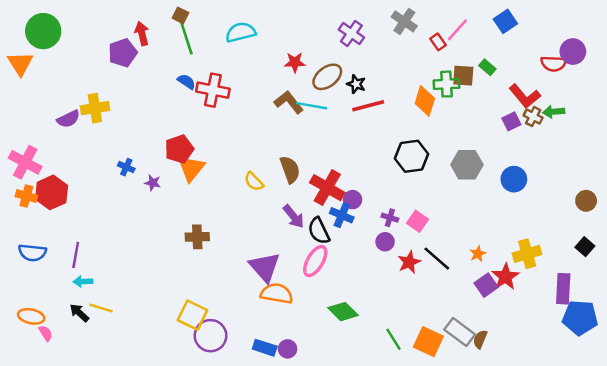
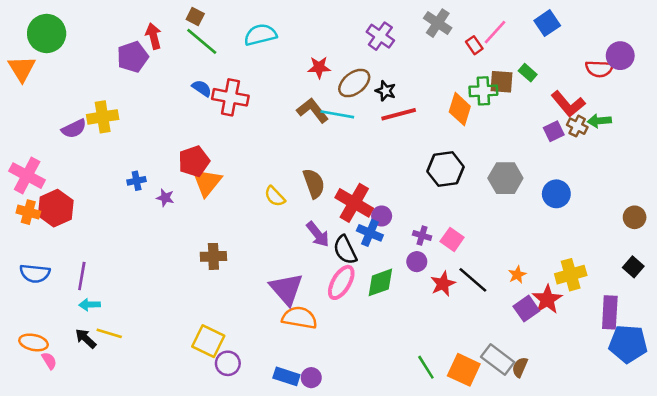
green line: (186, 38) -> (202, 41), turned -32
blue cross: (126, 167) -> (137, 181), turned -35
green diamond: (343, 312) -> (380, 282), moved, turned -64
purple circle: (211, 336) -> (228, 363), size x0.7

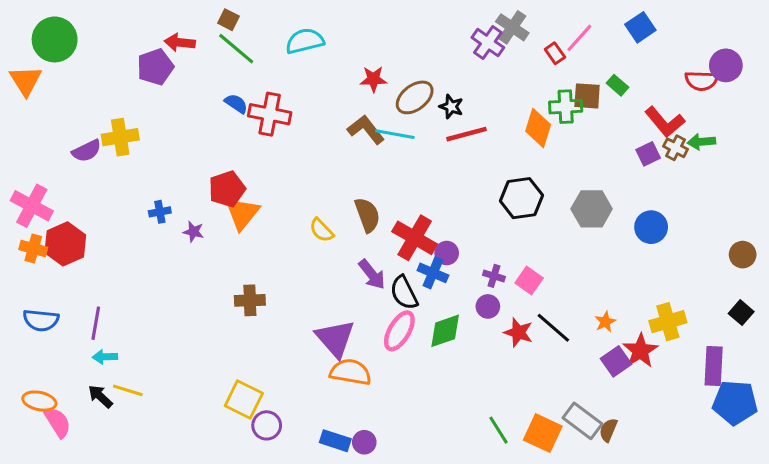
red arrow: (153, 36) -> (180, 43), turned -70
purple cross: (380, 36) -> (488, 43), moved
red star: (443, 284) -> (518, 332), turned -30
pink semicircle: (49, 361) -> (58, 422), size x1.5

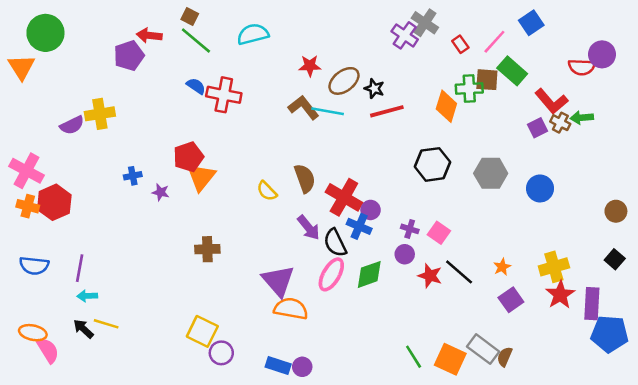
pink line: (579, 38) -> (494, 42), moved
green rectangle: (618, 85) -> (512, 71), size x1.6
red star: (640, 351) -> (560, 295), moved

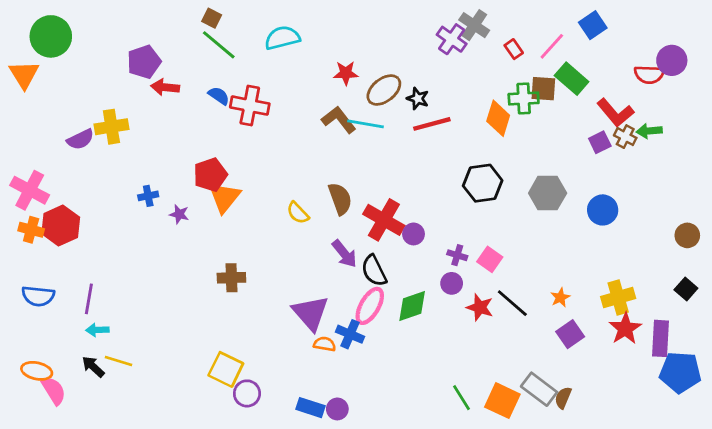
red arrow: (149, 35) -> (165, 87), moved
blue cross: (359, 226) -> (350, 334), moved
orange semicircle: (291, 309) -> (325, 344), size x0.6

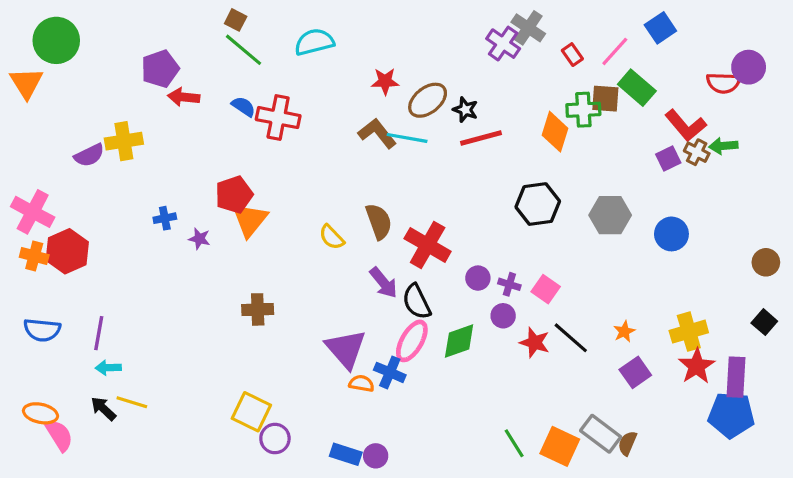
purple circle: (414, 234) -> (478, 278), moved
blue pentagon: (680, 372) -> (731, 415), moved

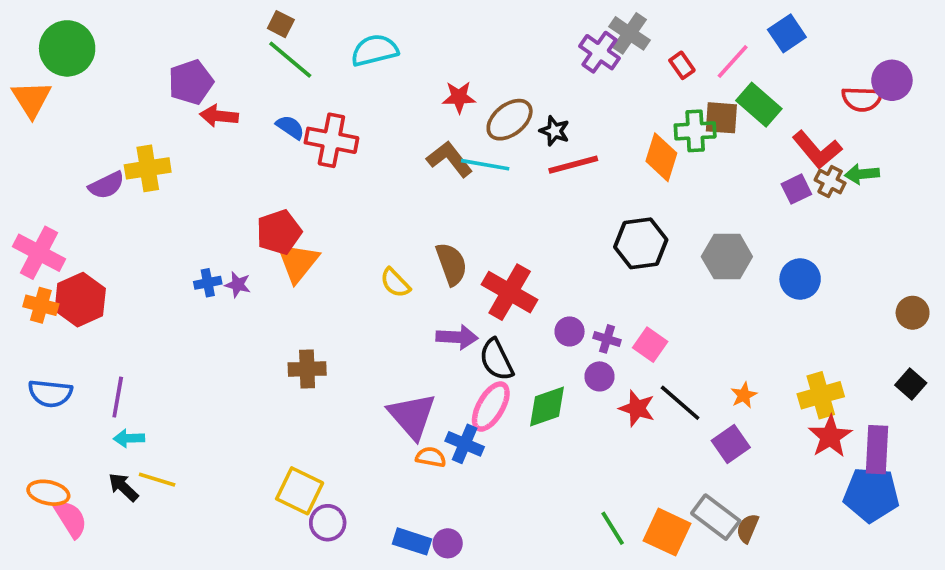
blue cross: (165, 218) -> (208, 283), moved
purple arrow: (384, 283) -> (457, 337), turned -48
purple square: (635, 372) -> (731, 444), moved

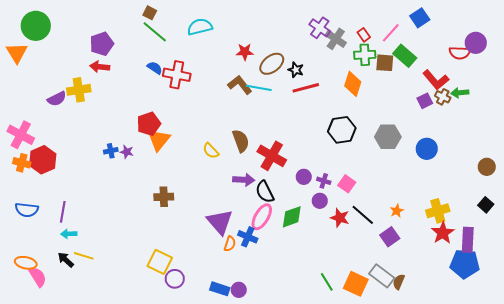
gray cross: (629, 33) -> (336, 39), moved
red arrow: (219, 116) -> (100, 67), moved
green cross: (695, 131) -> (365, 55), moved
orange semicircle: (431, 457) -> (230, 244), turned 98

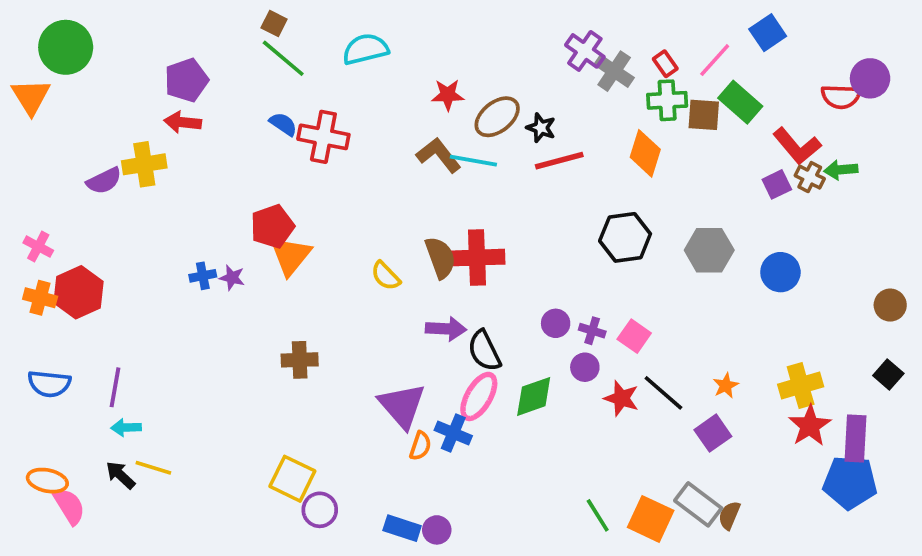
pink cross: (21, 135) -> (38, 247), size x0.6
red cross: (272, 156) -> (477, 258), moved, turned -32

